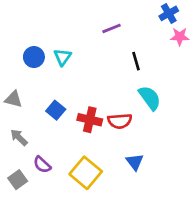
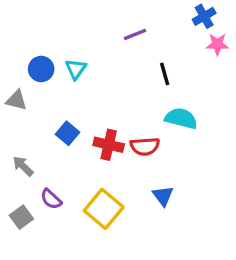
cyan semicircle: (150, 98) -> (181, 118), turned -40
gray triangle: (13, 99) -> (16, 100), moved

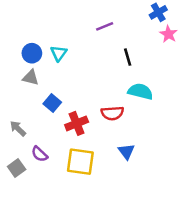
pink star: (217, 44) -> (168, 34), turned 30
gray triangle: (16, 100) -> (31, 77), moved
red cross: (109, 145) -> (77, 123), moved, turned -35
yellow square: (104, 209) -> (80, 162), turned -32

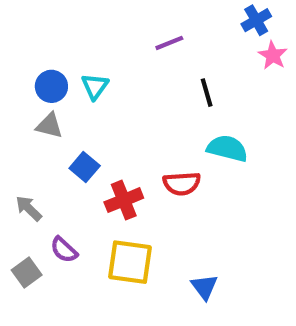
blue triangle: (126, 151) -> (204, 287), moved

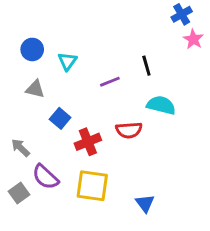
purple line: (169, 43) -> (110, 82), moved
blue circle: (51, 86) -> (32, 49), moved
purple semicircle: (64, 250) -> (45, 177), size x1.4

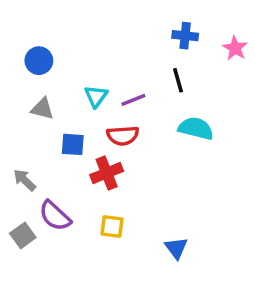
blue cross: (182, 14) -> (185, 36), moved, turned 36
cyan triangle: (67, 61) -> (96, 96), moved
blue square: (60, 118) -> (73, 144), turned -36
red semicircle: (129, 130) -> (123, 136), moved
yellow square: (92, 186) -> (112, 227), size x0.6

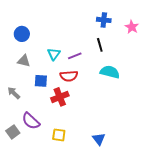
gray arrow: (25, 180) -> (14, 93), moved
yellow square: (112, 227) -> (59, 135), moved

